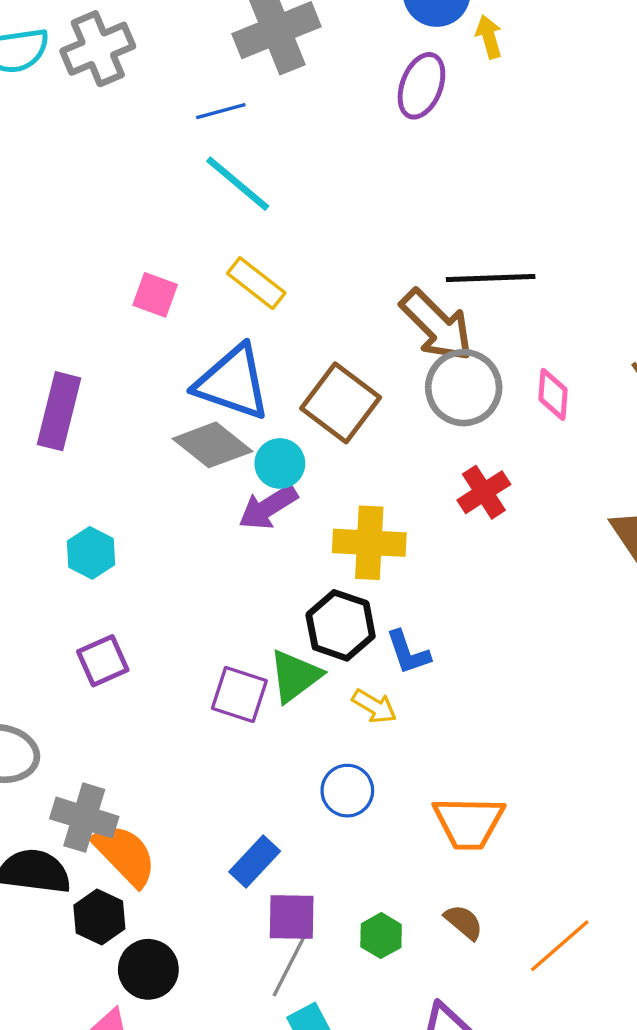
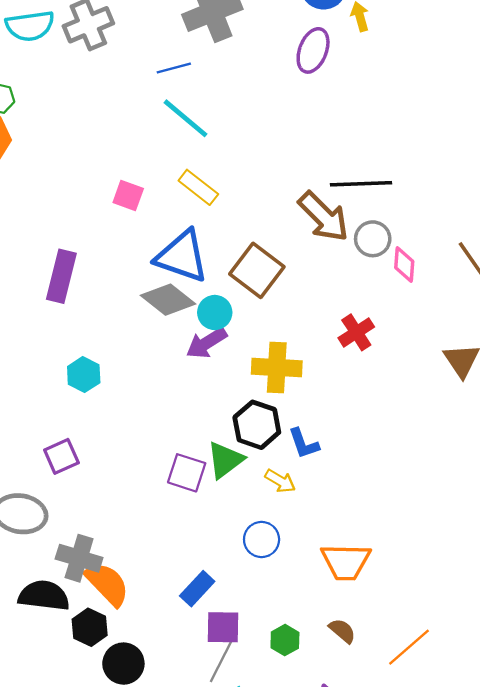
gray circle: (464, 388) -> (373, 239), moved, size x0.7
purple square: (103, 661) -> (61, 456), moved

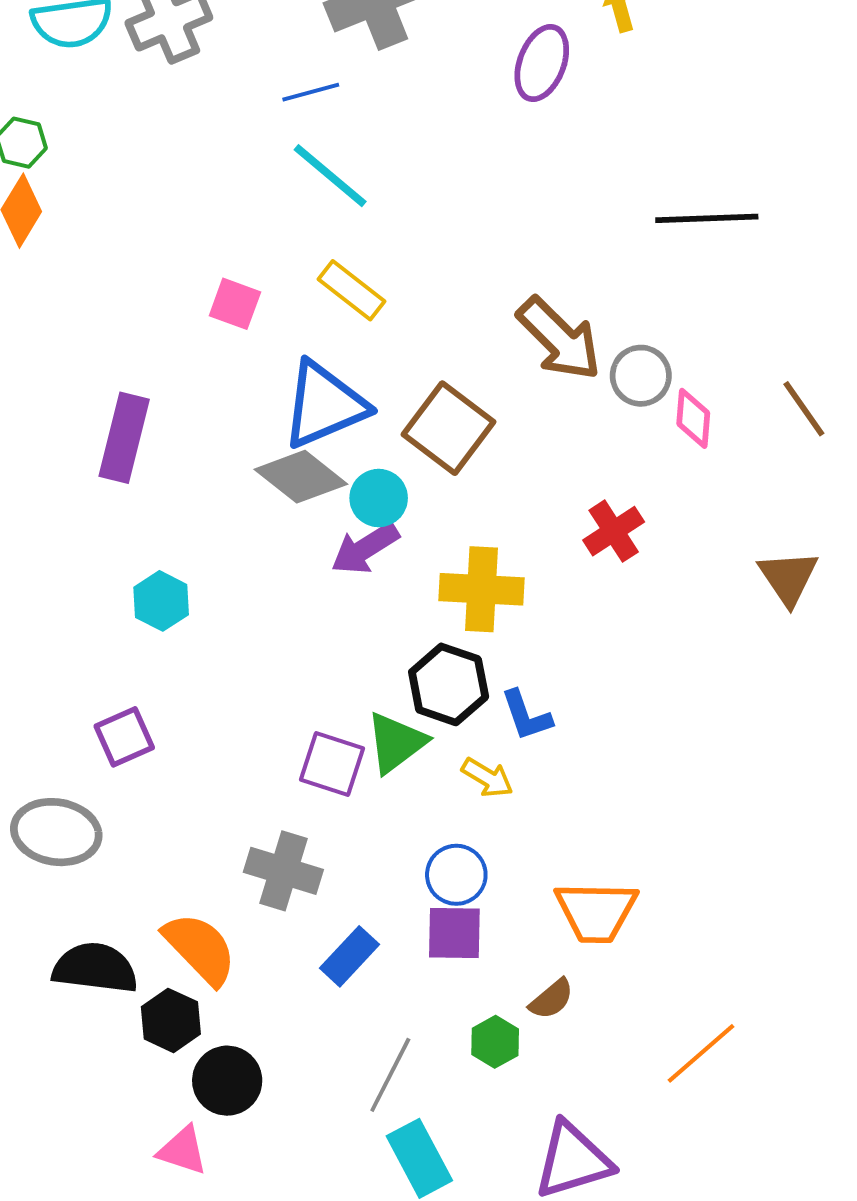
black line: (361, 184) -> (707, 218), moved
blue triangle: (182, 256) -> (324, 405), turned -42
gray cross: (79, 558) -> (283, 871), moved
purple square: (223, 627) -> (454, 933), moved
brown semicircle: (342, 631) -> (551, 999), moved, turned 100

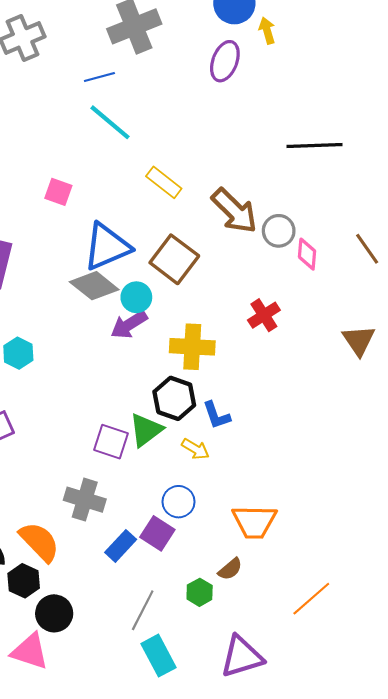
yellow rectangle: (351, 290) -> (164, 182), moved
purple square: (454, 933) -> (157, 533), moved, turned 32
pink triangle: (182, 1151) -> (30, 651), size x1.4

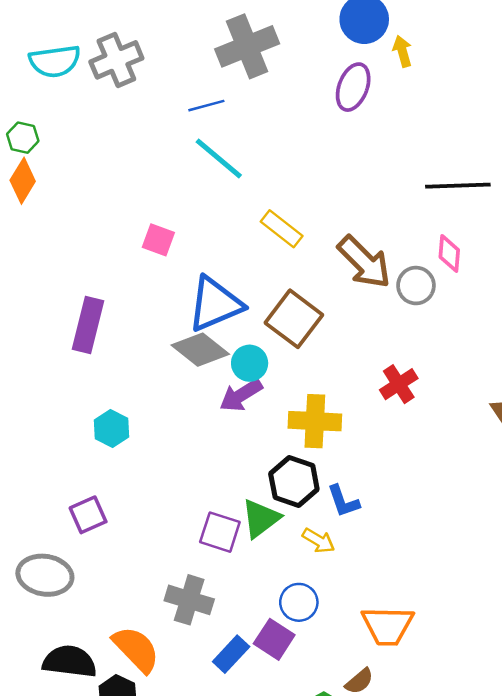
pink diamond: (307, 254) -> (449, 253), moved

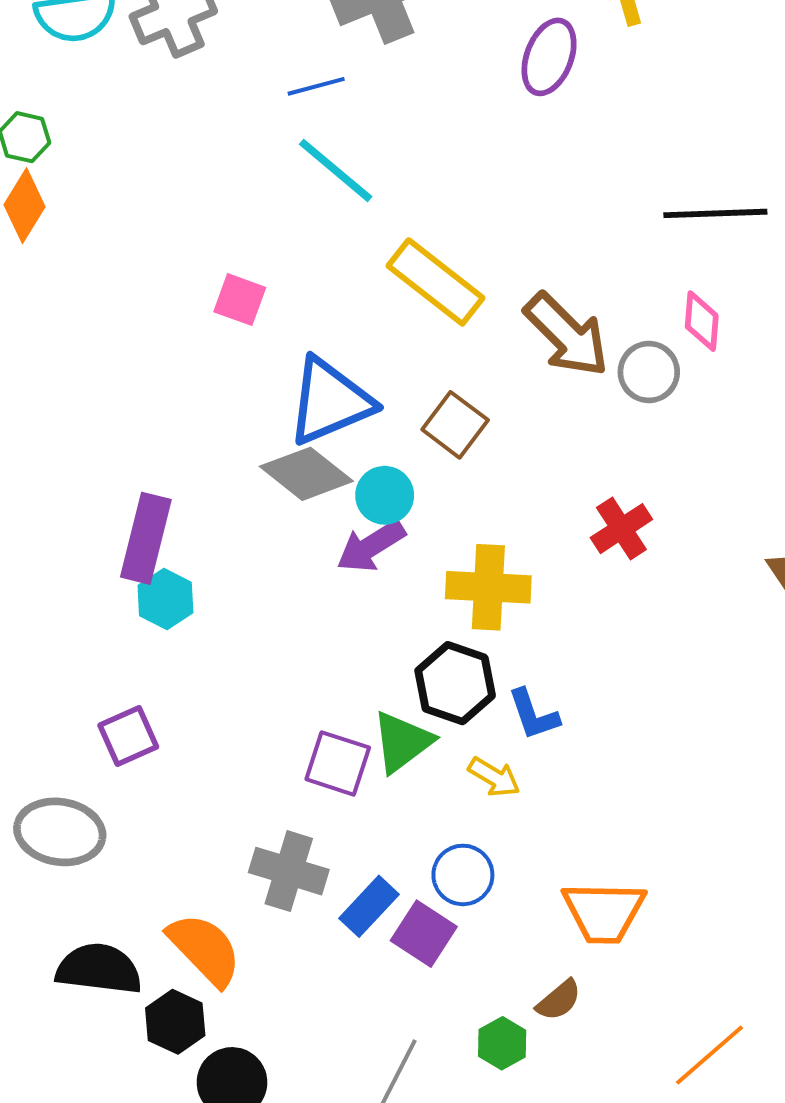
yellow rectangle: (282, 229) -> (436, 282), size x1.4
brown square: (294, 319) -> (455, 425), size x0.7
purple rectangle: (88, 325) -> (146, 538), moved
blue rectangle: (231, 654) -> (369, 906), moved

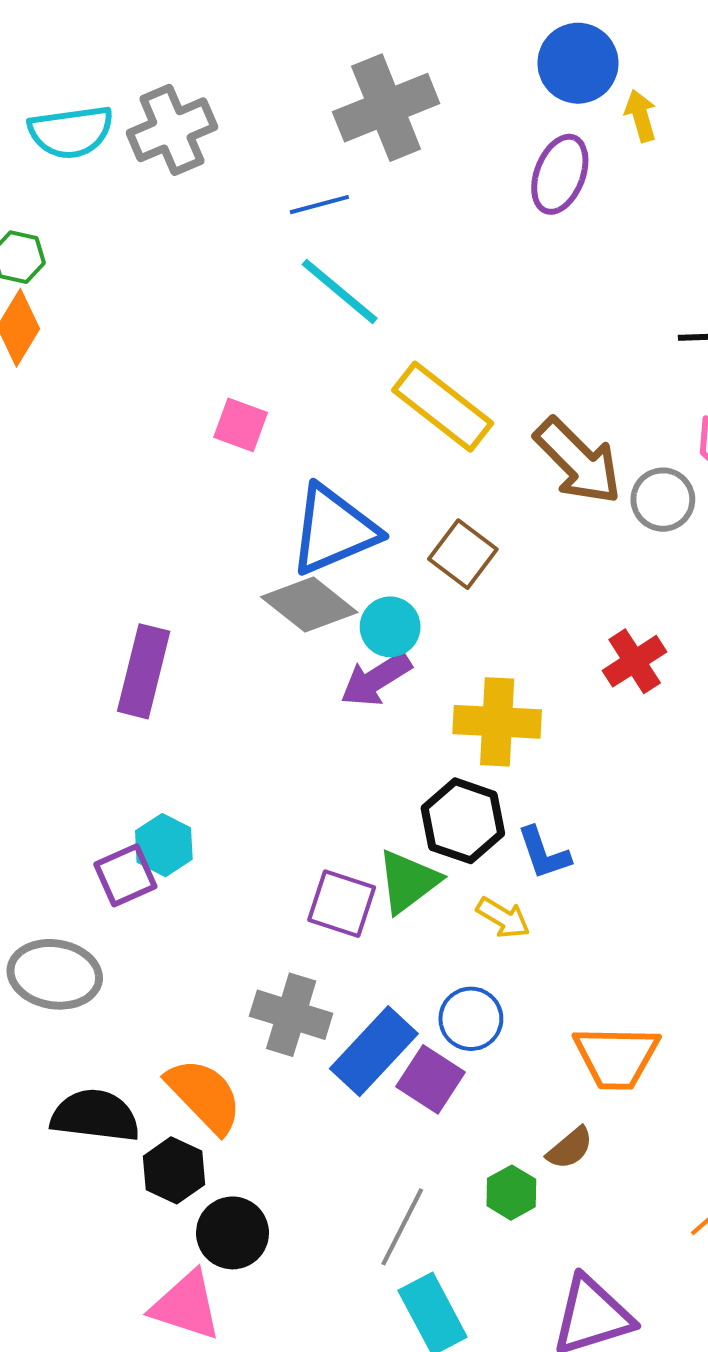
cyan hexagon: (165, 599) -> (164, 845), moved
blue rectangle: (369, 906) -> (374, 1051), size x1.4

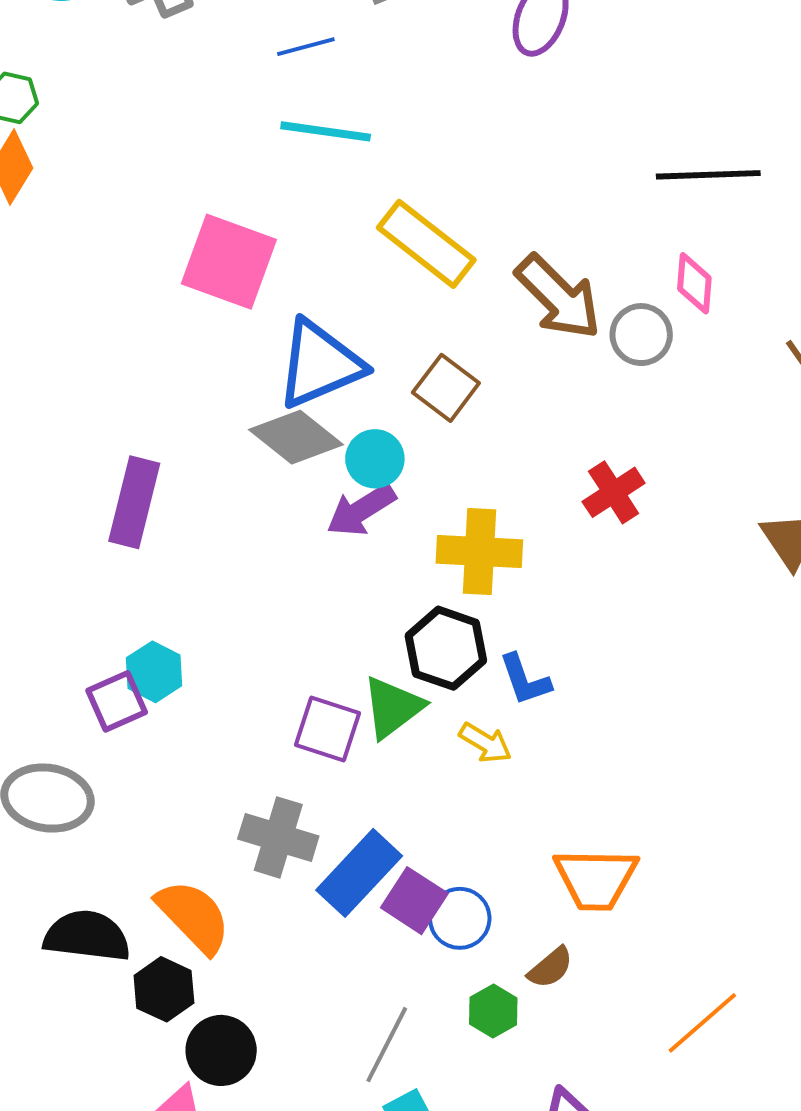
cyan line: (340, 291) -> (326, 131), turned -32
pink square: (241, 425) -> (229, 262), size x1.8
blue circle: (471, 1019) -> (460, 918), moved

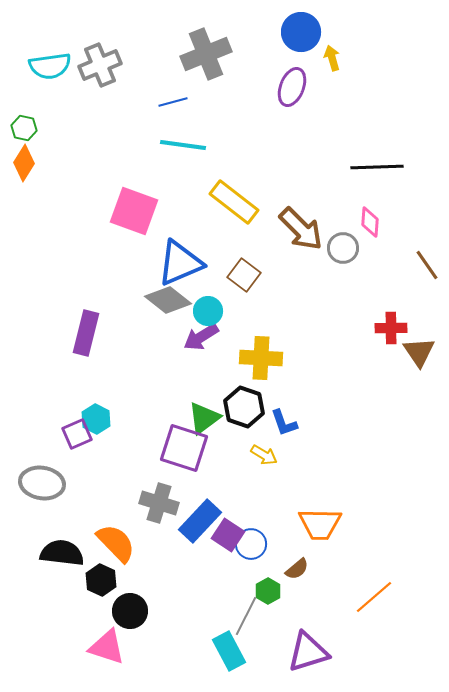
red cross: (614, 492) -> (391, 328), moved, turned 32
green triangle: (393, 707) -> (204, 418), moved
purple square: (328, 729) -> (184, 448), size x1.4
gray line: (387, 1045) -> (246, 616), moved

